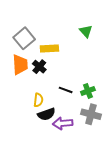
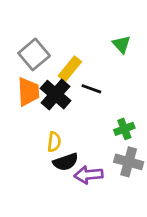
yellow rectangle: (49, 48) -> (70, 69), turned -48
black cross: (39, 67) -> (56, 95), size x1.5
black line: (66, 90) -> (91, 89), moved

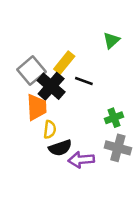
green triangle: (121, 44) -> (111, 40), turned 30
gray square: (34, 54) -> (31, 71), moved
orange trapezoid: (28, 92) -> (37, 107), moved

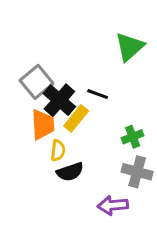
green triangle: (111, 40) -> (130, 47), size x1.5
yellow rectangle: (64, 63) -> (76, 118), moved
purple arrow: (81, 160) -> (113, 205), moved

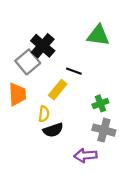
green triangle: (130, 47) -> (98, 35), turned 50
black cross: (59, 100) -> (43, 46), moved
orange trapezoid: (43, 125) -> (17, 94), moved

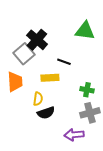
yellow rectangle: (58, 90) -> (50, 78), turned 48
green cross: (100, 103) -> (87, 90), turned 32
gray cross: (104, 130) -> (90, 113), turned -30

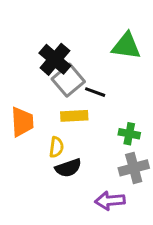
gray square: (24, 54) -> (68, 80), moved

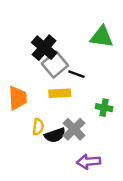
yellow semicircle: (56, 147) -> (38, 127), moved
gray cross: (134, 168) -> (74, 129), moved, turned -30

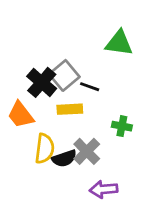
black cross: (44, 48) -> (42, 82), moved
orange trapezoid: (18, 98) -> (21, 115), turned 145
yellow semicircle: (38, 127) -> (45, 149), size x1.5

